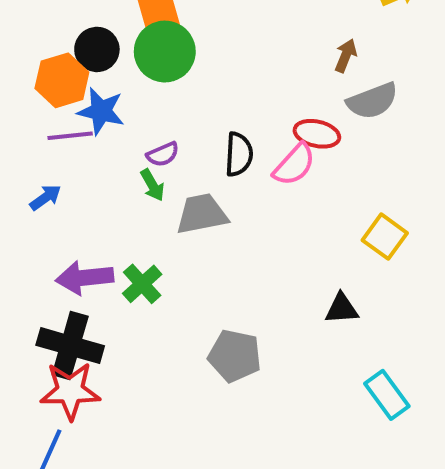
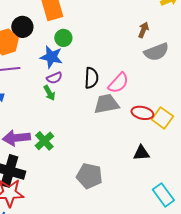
green circle: (165, 52) -> (63, 38), moved, size x0.6
blue star: (101, 111) -> (51, 57), moved
red ellipse: (317, 134) -> (142, 113), moved
gray trapezoid: (202, 214) -> (106, 104), moved

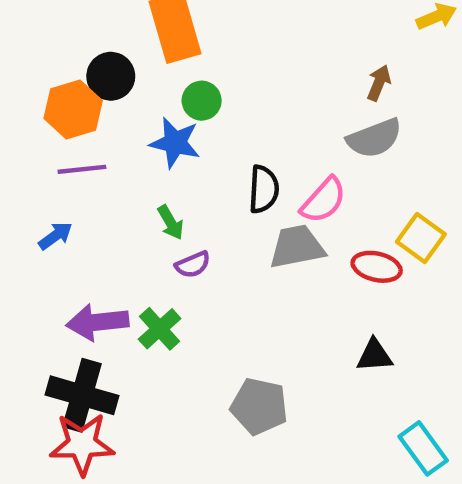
gray semicircle: (156, 52) -> (374, 138), moved
purple semicircle: (54, 78) -> (193, 265), moved
yellow square: (162, 118) -> (421, 238), moved

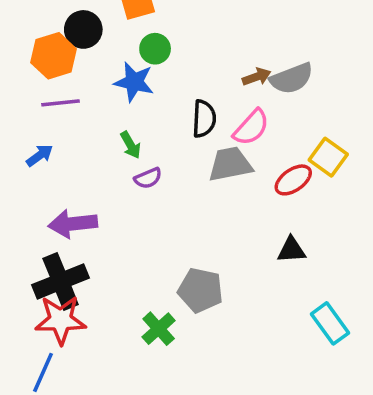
brown arrow: (379, 83) -> (257, 77), moved, turned 48
red ellipse: (377, 267) -> (293, 180), turned -48
green cross: (160, 329) -> (159, 329), moved
black cross: (82, 395) -> (61, 281), turned -38

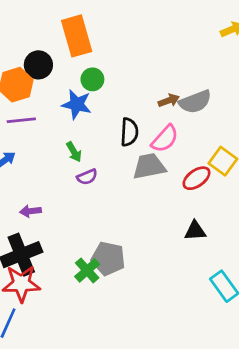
purple arrow: (73, 224) -> (31, 211), size x0.6
gray pentagon: (201, 290) -> (108, 259), moved
green cross: (159, 329) -> (87, 270), moved

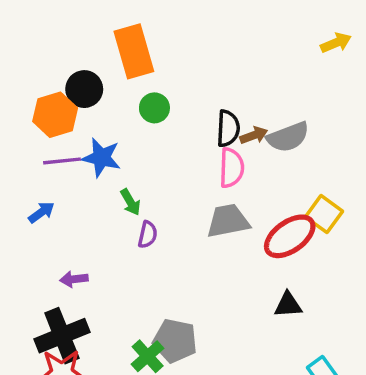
blue star: (77, 104) -> (101, 158), moved
black semicircle: (129, 132) -> (228, 128), moved
pink semicircle: (165, 139) -> (231, 168), moved, turned -40
purple semicircle: (87, 177) -> (148, 235), turned -54
red ellipse: (196, 178) -> (290, 236), size x1.4

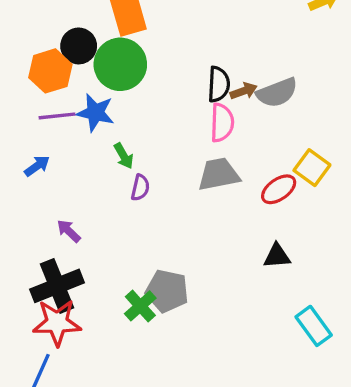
green circle: (154, 108) -> (120, 64), moved, size x1.8
red ellipse: (290, 236) -> (279, 189), size x0.7
purple arrow: (74, 279) -> (69, 231), turned 50

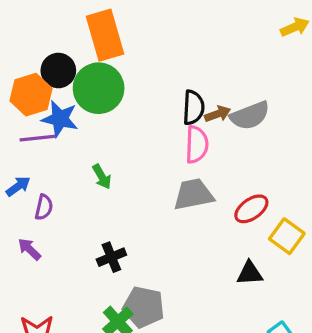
blue star: (95, 113) -> (60, 119), moved
yellow square: (312, 168) -> (287, 236), moved
purple semicircle: (140, 188) -> (44, 207), moved
purple arrow: (69, 231) -> (29, 249), moved
black cross: (57, 286) -> (111, 257), moved, size x0.6

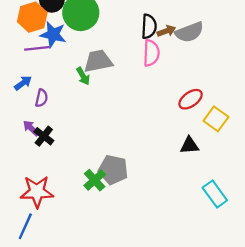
gray trapezoid: (193, 194) -> (98, 61), moved
black cross: (111, 257) -> (44, 136), moved, turned -30

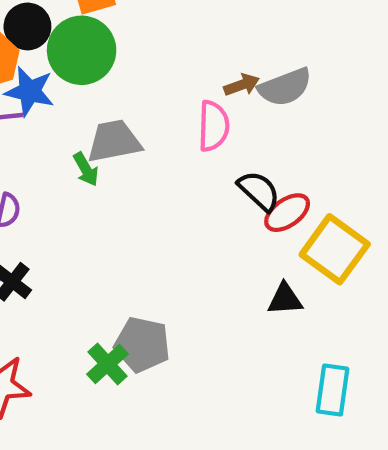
black semicircle: (149, 26) -> (259, 191), moved, turned -50
yellow square: (216, 119) -> (335, 249), size x1.4
cyan rectangle: (215, 194) -> (333, 390), turned 44

